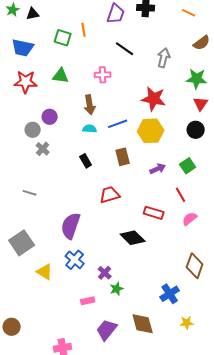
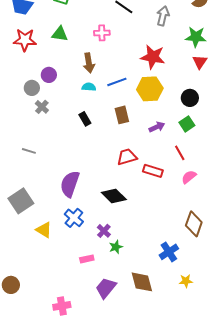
black circle: (196, 130) -> (190, 98), moved
red trapezoid: (110, 195) -> (127, 157), moved
black diamond: (133, 238) -> (114, 196), moved

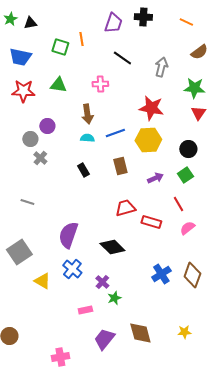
blue cross: (169, 252) -> (161, 274), moved

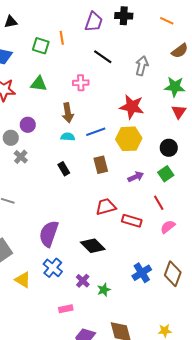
green star: (114, 298) -> (104, 290), moved

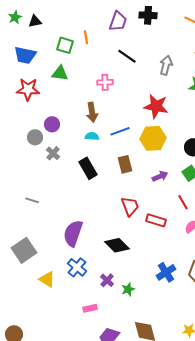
green triangle: (39, 84) -> (60, 73), moved
gray cross: (21, 157) -> (53, 153), moved
black rectangle: (64, 169) -> (88, 168), size x1.5
red trapezoid: (106, 207) -> (130, 206), turned 85

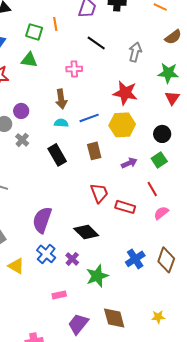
purple cross: (107, 280) -> (72, 259), moved
green star: (128, 289) -> (97, 276), size x1.6

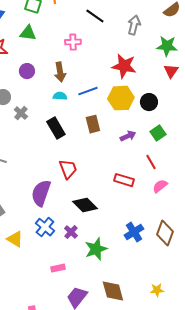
purple circle: (21, 111) -> (27, 71), moved
black circle: (162, 134) -> (149, 102), moved
red trapezoid: (99, 193) -> (68, 169), moved

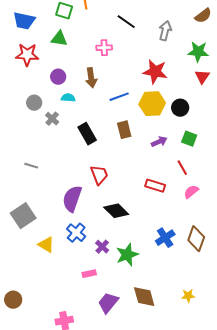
cyan semicircle: (60, 96) -> (68, 98), moved
green square: (158, 133) -> (189, 139), turned -35
purple cross: (71, 232) -> (102, 247), moved

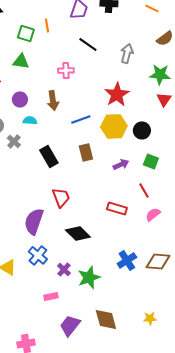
red star: (155, 72) -> (117, 94), turned 30
brown diamond: (196, 239) -> (158, 261), turned 75

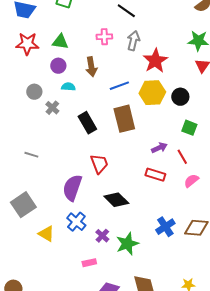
gray arrow: (127, 53) -> (133, 41), moved
green triangle: (21, 61) -> (60, 42), moved
brown rectangle: (86, 152) -> (124, 119), size x1.5
purple arrow: (121, 164) -> (159, 148), moved

